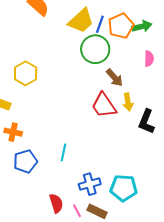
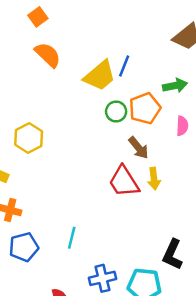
blue line: (100, 24) -> (124, 66), moved
orange pentagon: (121, 26) -> (145, 108), moved
green circle: (95, 49) -> (116, 112), size x0.6
black L-shape: (146, 122) -> (172, 254), moved

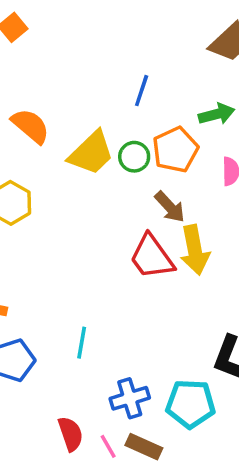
orange semicircle: (48, 55) -> (31, 126), moved
yellow trapezoid: (100, 76) -> (91, 153), moved
yellow arrow: (154, 179) -> (195, 250), size x1.5

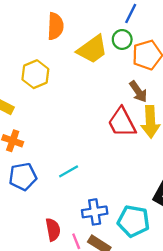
orange semicircle: (31, 126) -> (55, 26), turned 44
green circle: (134, 157) -> (122, 39), moved
cyan line: (82, 343) -> (69, 171), turned 42

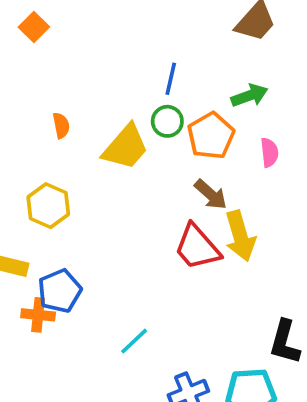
orange semicircle: (55, 26) -> (61, 125), size x0.6
blue pentagon: (23, 177) -> (60, 291), moved

